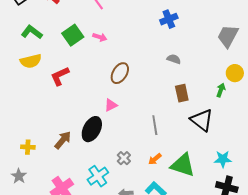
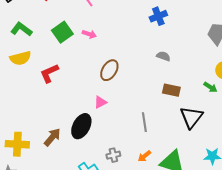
green arrow: (221, 90) -> (210, 87), turned 104
brown rectangle: (182, 93) -> (171, 90), turned -66
black triangle: (202, 120) -> (191, 117), turned 30
yellow cross: (28, 147) -> (17, 144), size x1.6
gray cross: (124, 158) -> (113, 155), turned 32

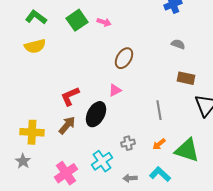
red L-shape: (49, 73) -> (70, 96), moved

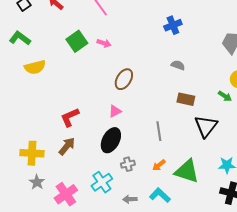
green L-shape: (36, 17) -> (20, 38), moved
black ellipse: (96, 114) -> (111, 140), moved
gray star: (23, 161) -> (37, 182), moved

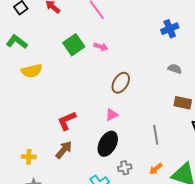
yellow cross: (32, 153) -> (29, 157), size x0.6

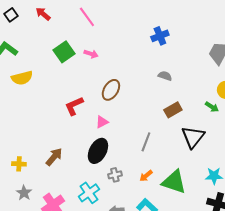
brown rectangle: (183, 103) -> (173, 110), turned -42
red L-shape: (67, 121) -> (74, 106), moved
gray line: (156, 135) -> (146, 142), turned 30

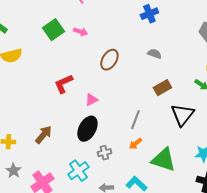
brown ellipse: (111, 90) -> (109, 60), moved
orange arrow: (146, 176) -> (135, 144), moved

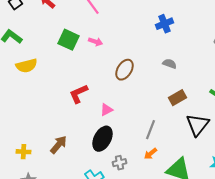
green square: (53, 30) -> (68, 40), turned -30

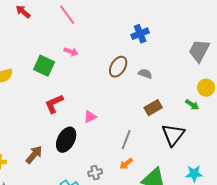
green square: (68, 40) -> (44, 66), moved
brown ellipse: (124, 70) -> (118, 67), moved
pink triangle: (106, 110) -> (90, 117), moved
black ellipse: (102, 139) -> (66, 140), moved

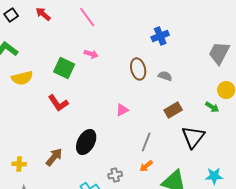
brown ellipse: (118, 67) -> (138, 69), turned -45
red L-shape: (54, 104) -> (58, 103), moved, turned -100
pink triangle: (90, 117) -> (122, 110), moved

